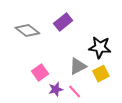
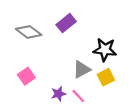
pink square: (40, 73) -> (26, 76), moved

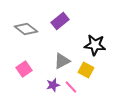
gray triangle: (82, 69) -> (62, 61), moved
yellow square: (106, 77) -> (86, 70), moved, turned -35

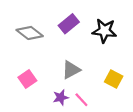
black star: (95, 45) -> (104, 31), moved
yellow square: (86, 70) -> (114, 79), moved

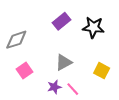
gray diamond: (30, 33) -> (16, 40), moved, turned -55

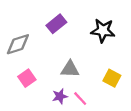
purple rectangle: (62, 21) -> (56, 24), moved
gray triangle: (64, 62) -> (70, 69), turned 30

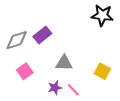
purple rectangle: (56, 24) -> (42, 35), moved
black star: (103, 31) -> (102, 15), moved

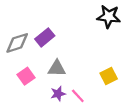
gray triangle: (64, 63) -> (57, 68), moved
yellow square: (102, 71) -> (109, 76), turned 35

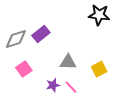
gray triangle: (57, 68) -> (68, 62), moved

